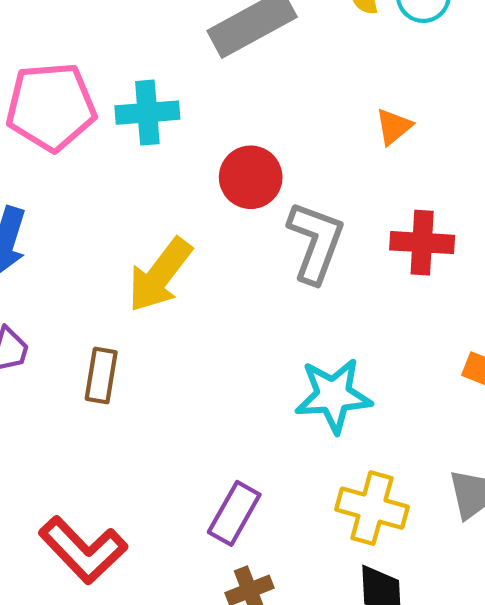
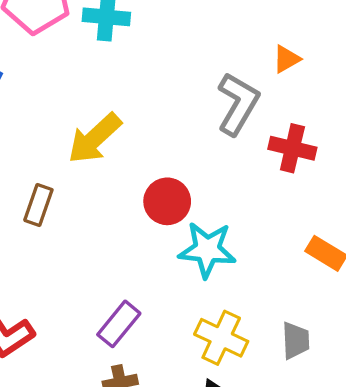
red circle: (251, 177) -> (167, 201), moved
gray L-shape: (316, 242) -> (238, 104), moved

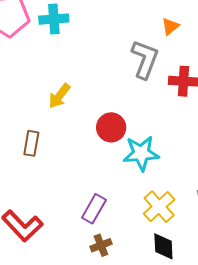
yellow arrow: (95, 138) -> (59, 96), size x0.7
yellow cross: (221, 338) -> (159, 207), turned 32

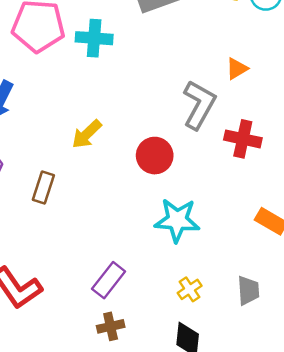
red circle: (111, 127) -> (155, 156), moved
yellow cross: (159, 207) -> (190, 289), size x0.6

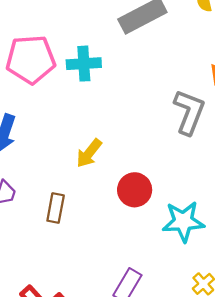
red circle: (155, 156) -> (135, 190), moved

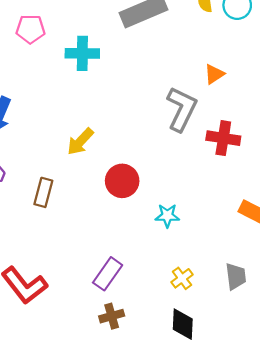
pink pentagon: (31, 59) -> (31, 29), moved, size x0.6
cyan star: (183, 221) -> (167, 216), size x0.6

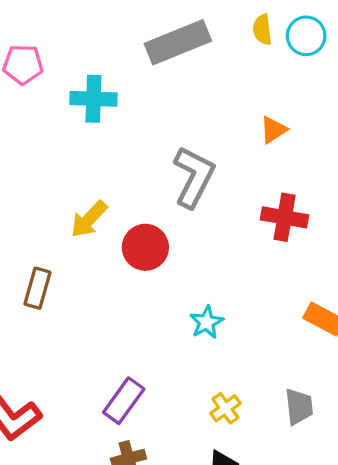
gray L-shape: (182, 109) -> (194, 177), moved
red circle: (122, 181) -> (145, 247), moved
cyan star: (167, 216) -> (207, 322), turned -30

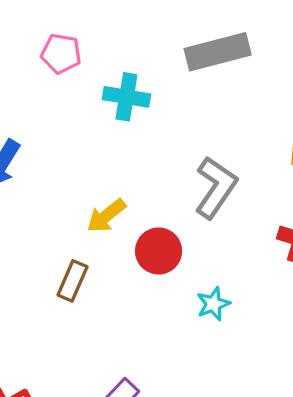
brown rectangle: (37, 288) -> (73, 281), moved
cyan star: (207, 322) -> (213, 304), moved

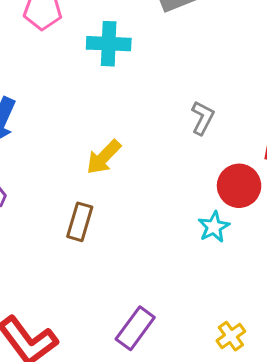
gray L-shape: (216, 187) -> (203, 118), size x0.6
red circle: (159, 251) -> (239, 186), moved

